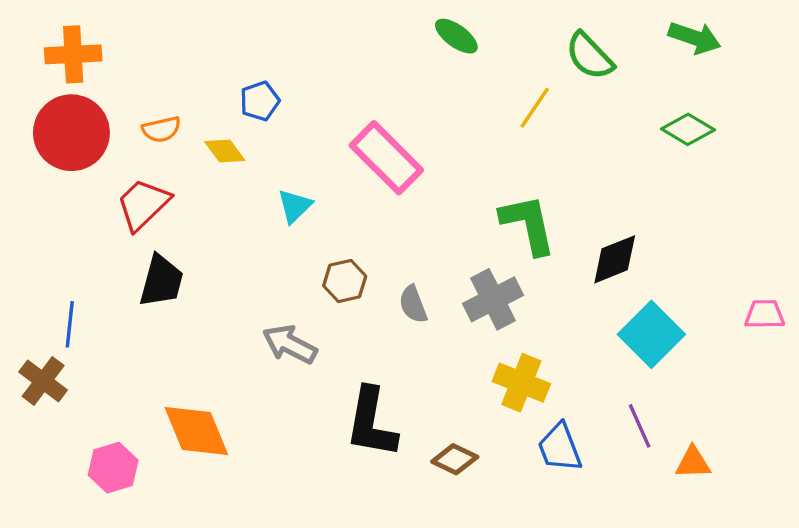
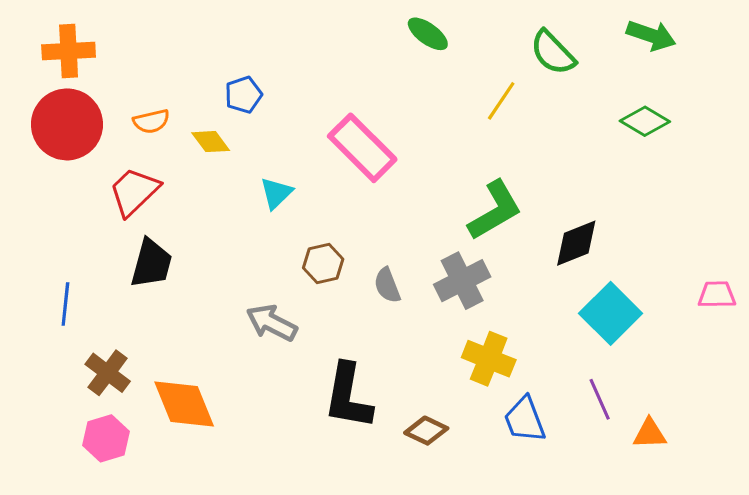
green L-shape: (528, 224) -> (495, 210), turned 72
brown cross: (43, 381) -> (108, 373), moved

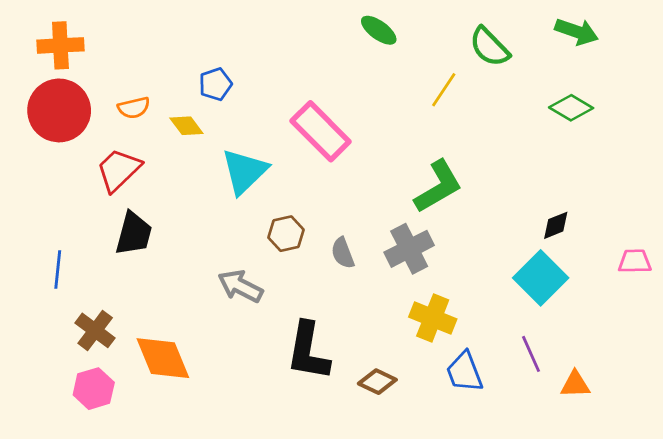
cyan triangle: (276, 193) -> (244, 171), size x1.6
black diamond: (576, 243) -> (556, 225), moved, size x0.7

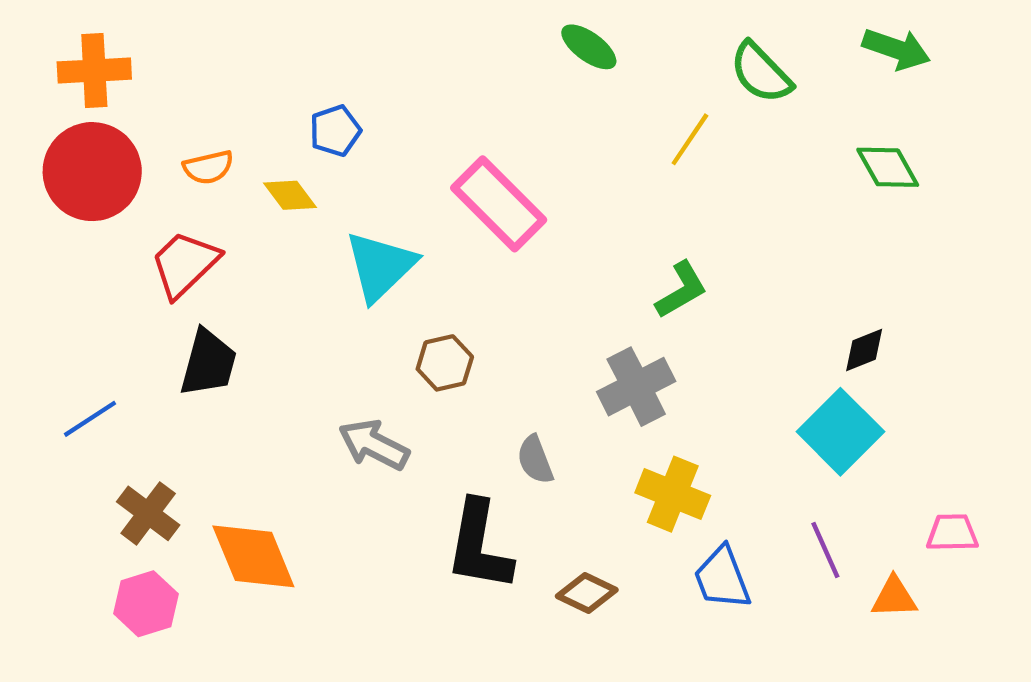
green diamond: (571, 108) -> (888, 167), turned 30
green L-shape: (438, 187) -> (681, 290), size x0.7
gray semicircle: (343, 253) -> (535, 460), moved
pink trapezoid: (635, 261) -> (952, 533), moved
blue line: (58, 270) -> (90, 419), turned 51

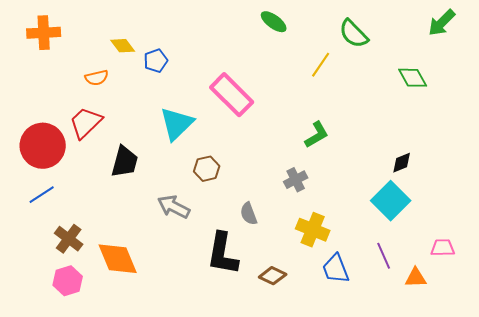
green arrow: (896, 49) -> (442, 23), moved, turned 116
red circle: (92, 172) -> (43, 146), moved
yellow diamond: (290, 195) -> (123, 46), moved
black trapezoid: (208, 363) -> (125, 162), moved
gray cross: (636, 387) -> (296, 180), size x0.7

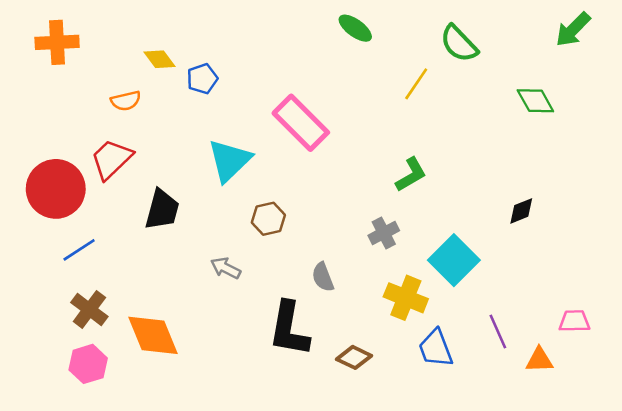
blue line: (42, 195) -> (79, 250), moved
cyan square: (391, 201) -> (454, 260), moved
gray arrow: (174, 207) -> (226, 268), size x0.7

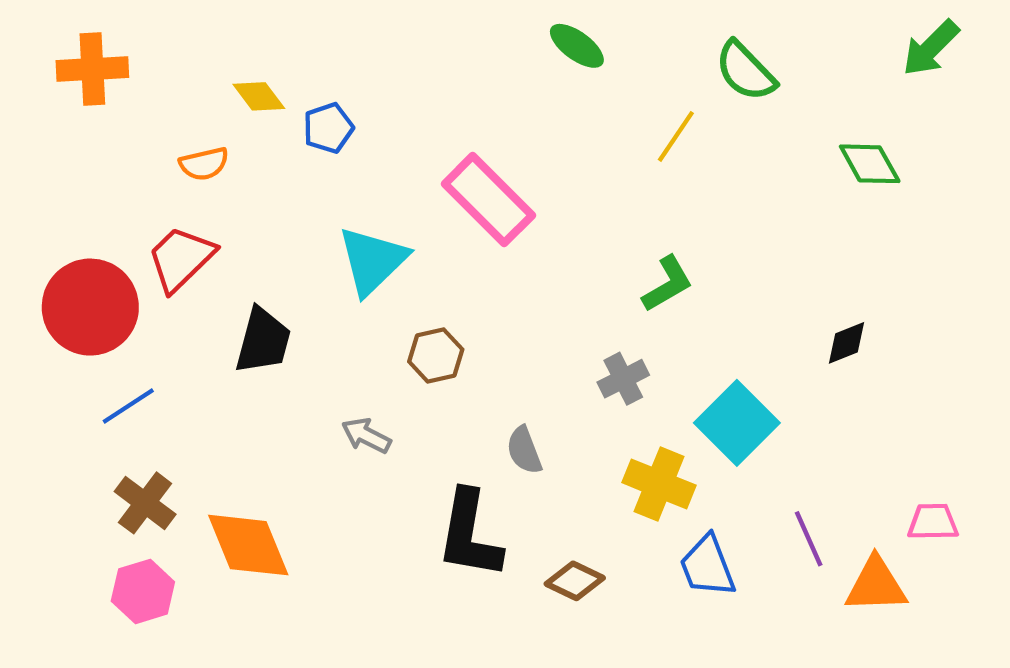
orange triangle: (539, 360) -> (876, 585), size x1.4

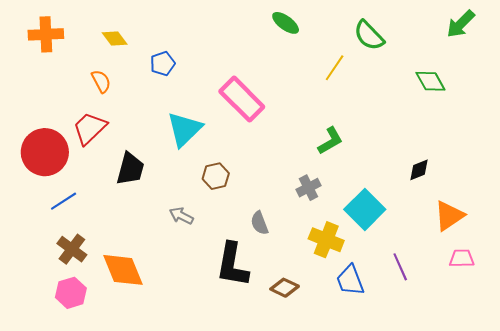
yellow diamond: (259, 96) -> (115, 39), moved
orange semicircle: (204, 164) -> (101, 81), turned -105
orange triangle: (876, 585) -> (449, 216), moved, turned -32

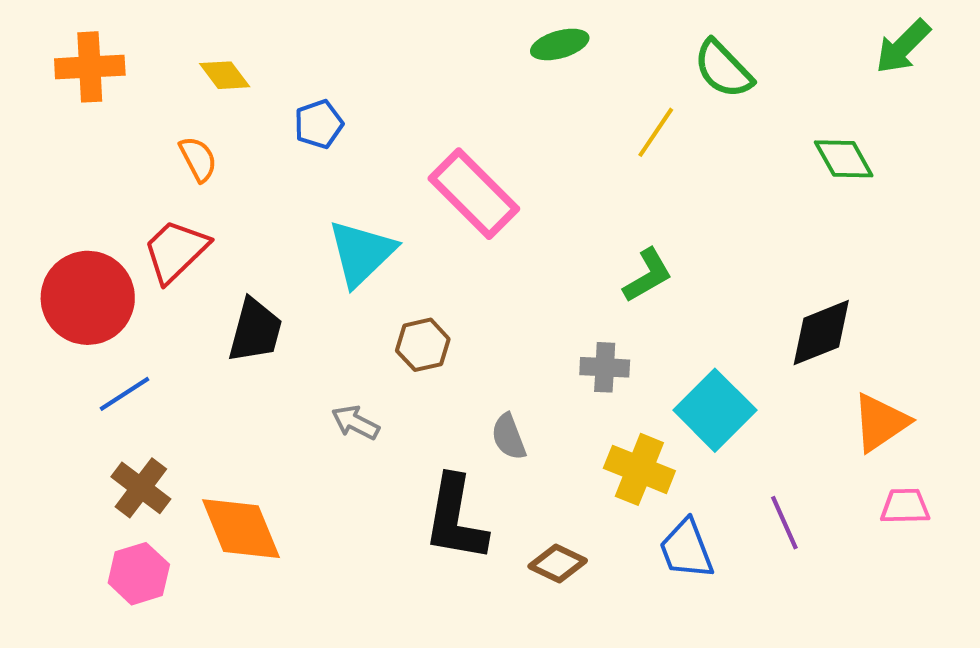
green ellipse: (286, 23) -> (560, 44), turned -52
black diamond: (419, 170) -> (821, 333), size x1.6
gray cross: (308, 188) -> (605, 367), turned 30

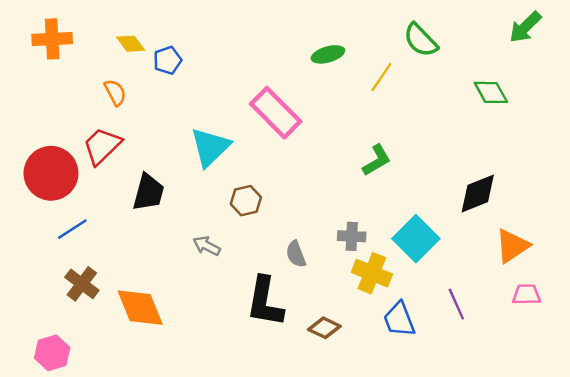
green ellipse: (560, 44) -> (328, 54), moved
blue pentagon: (319, 124) -> (167, 60), moved
gray cross: (605, 367) -> (352, 236), moved
pink hexagon: (139, 574) -> (52, 353), moved

